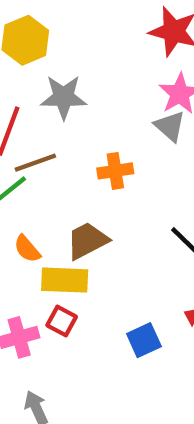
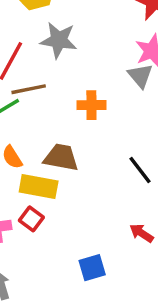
brown trapezoid: (87, 241) -> (61, 158), turned 30
blue square: (144, 340) -> (92, 268), moved

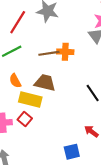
brown line: (29, 89) -> (49, 53), moved
blue square: (92, 268) -> (72, 152), moved

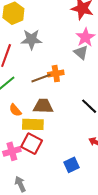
red square: (25, 119) -> (32, 144), size x1.5
blue square: (72, 152) -> (72, 165), moved

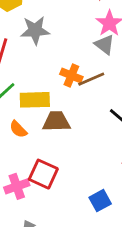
orange cross: (56, 74) -> (71, 76), turned 35
brown line: (41, 78) -> (91, 79), moved
yellow rectangle: (33, 124) -> (35, 100), moved

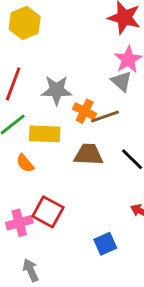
gray star: (35, 30) -> (57, 90), moved
brown trapezoid: (56, 121) -> (89, 154), moved

